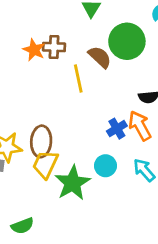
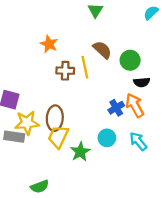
green circle: (127, 41) -> (130, 60), moved, size x0.7
brown cross: (54, 47) -> (65, 71), moved
green star: (73, 183) -> (80, 152), size x0.7

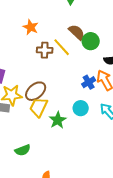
green circle: (130, 60) -> (91, 41), moved
yellow line: (85, 67) -> (62, 47), turned -30
brown ellipse: (55, 118) -> (36, 91), turned 45

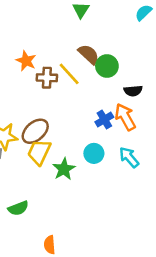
orange star: (31, 27) -> (26, 61), moved

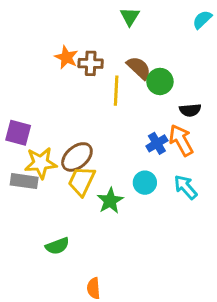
orange star: (26, 61) -> (66, 57), moved
yellow line: (69, 74) -> (116, 91), turned 45
brown cross: (47, 78) -> (91, 63), moved

